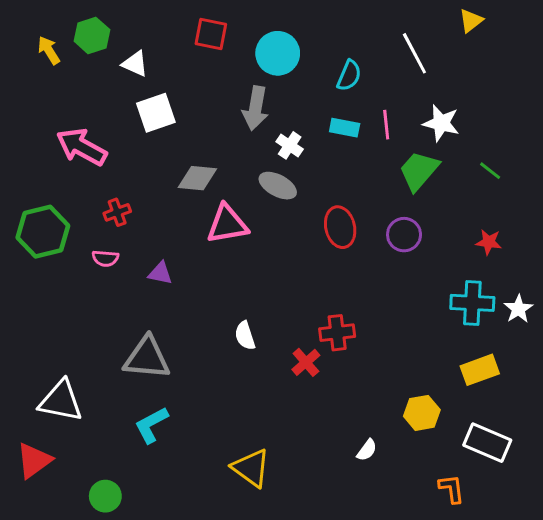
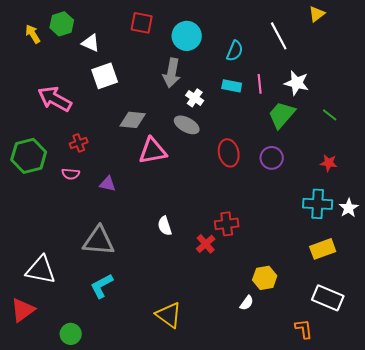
yellow hexagon: (422, 413) -> (265, 278), moved

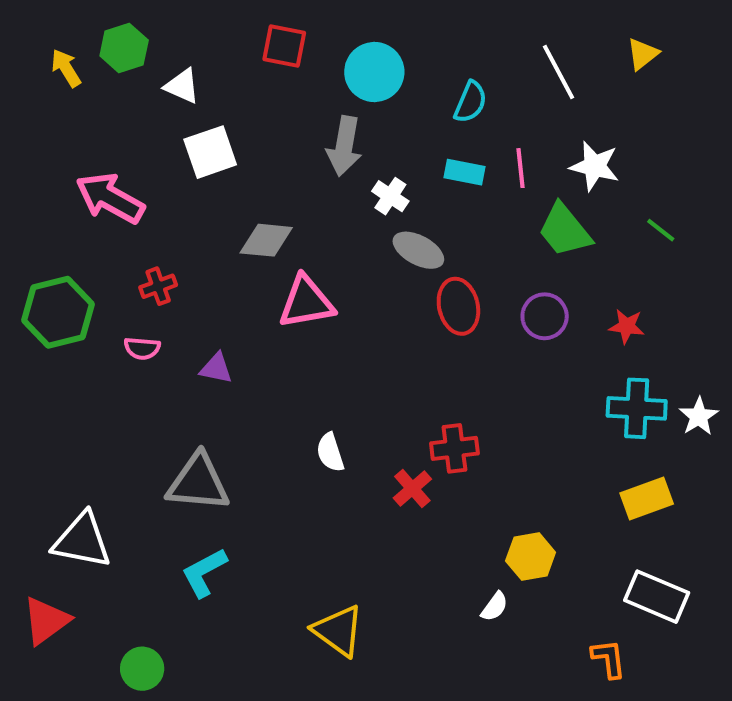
yellow triangle: (317, 14) -> (643, 54), moved
green trapezoid: (282, 115) -> (565, 230), turned -80
gray ellipse: (187, 125) -> (418, 250), moved
red star: (329, 163) -> (627, 326), moved

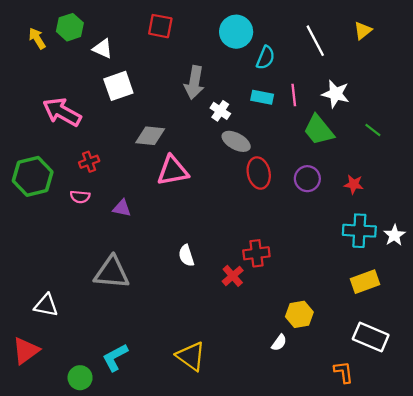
cyan circle: (374, 72) -> (236, 32), moved
white triangle: (82, 541) -> (46, 305), size x0.7
cyan L-shape: (204, 573) -> (115, 357), moved

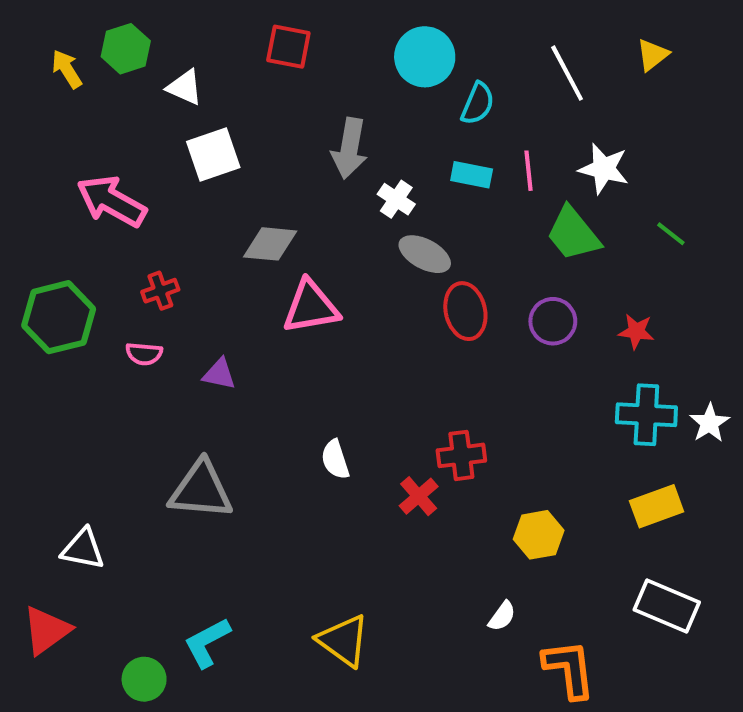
yellow hexagon: (299, 314) -> (539, 535), moved
orange L-shape: (344, 372) -> (569, 669), moved, size x1.5

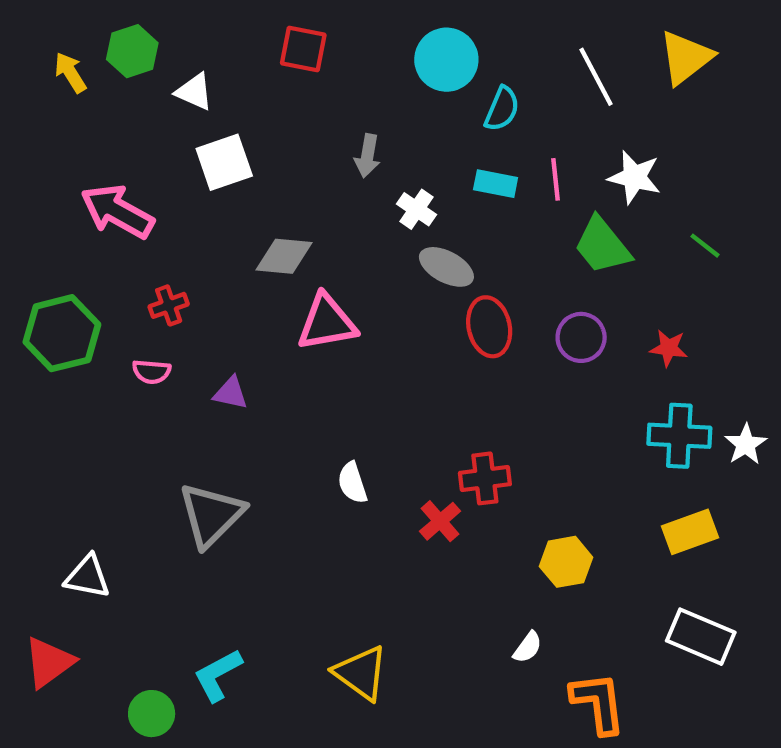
yellow triangle: (653, 55) -> (686, 58), size x1.6
gray arrow: (349, 148) -> (367, 156), size x0.7
gray triangle: (201, 490) -> (211, 515), turned -50

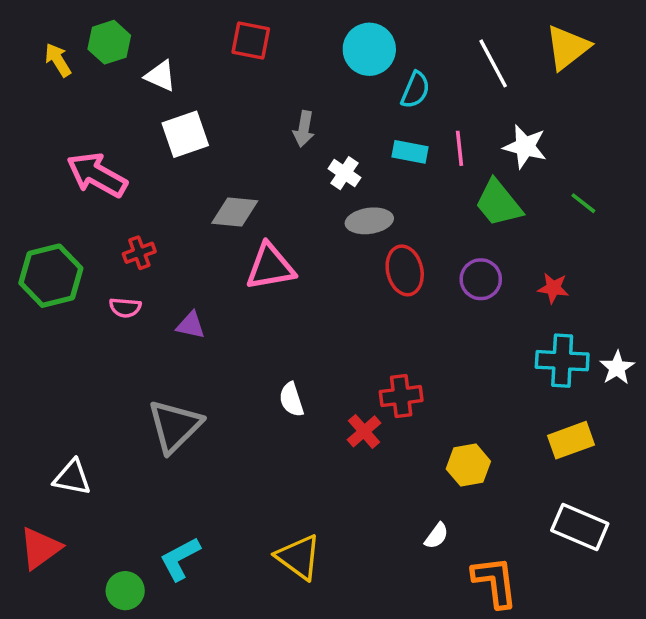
gray ellipse: (446, 267) -> (369, 221), turned -36

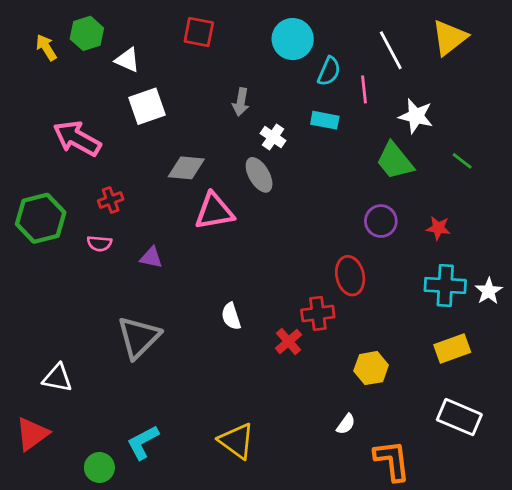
pink line: (460, 148) -> (364, 89), moved
gray ellipse: (369, 221) -> (259, 175), moved, turned 68
red ellipse: (405, 270) -> (350, 276), moved

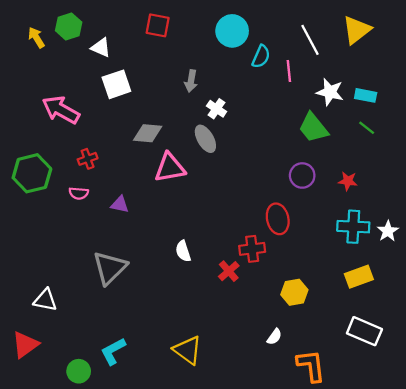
cyan rectangle: (325, 120) -> (366, 95), moved

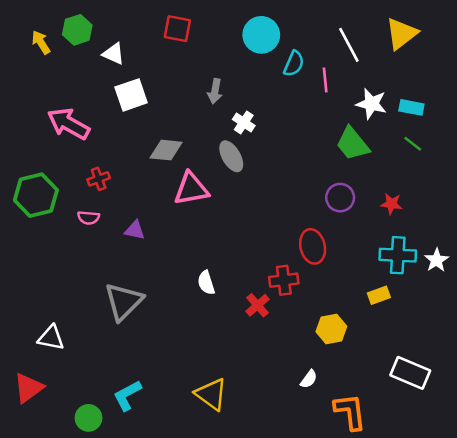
yellow rectangle: (359, 277) -> (379, 295), moved, size x0.7

